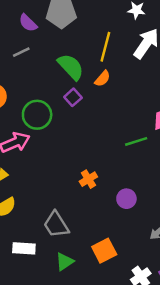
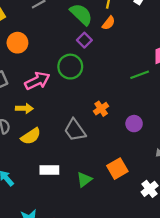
green circle: (37, 115) -> (70, 67), moved
gray trapezoid: (56, 225) -> (75, 130), moved

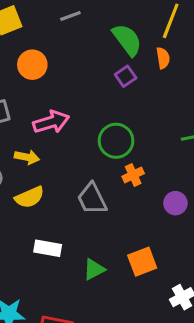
orange semicircle: (109, 23) -> (163, 58), turned -56
green circle: (70, 67) -> (116, 141), moved

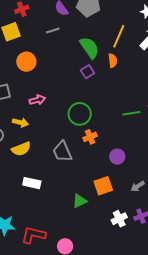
pink arrow: (51, 122) -> (37, 100), size x0.7
orange square: (142, 262) -> (103, 186), moved
green triangle: (94, 269) -> (80, 201), moved

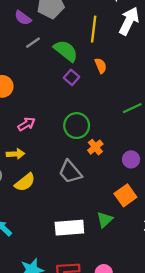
gray line: (53, 30) -> (33, 43), moved
orange semicircle: (113, 61) -> (101, 66), moved
white rectangle: (32, 183) -> (69, 228), moved, size x1.4

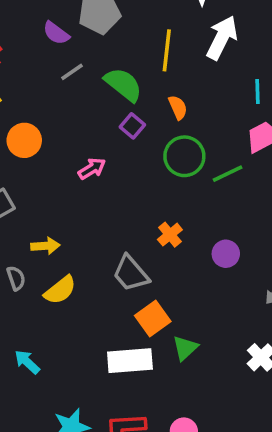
pink arrow: (26, 124) -> (92, 169), moved
green circle: (77, 126) -> (184, 156), moved
orange square: (125, 195) -> (153, 319), moved

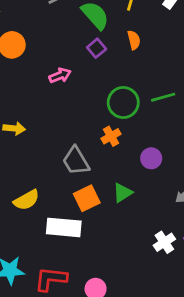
green circle: (184, 156) -> (123, 103), moved
yellow semicircle: (60, 290) -> (26, 200), moved
green triangle: (185, 348) -> (123, 193), moved

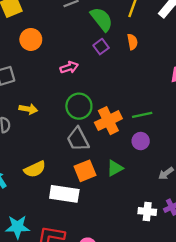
green line: (163, 97) -> (142, 115), moved
green circle: (123, 103) -> (79, 106), moved
orange cross: (111, 136) -> (108, 121), size x1.6
white cross: (164, 242) -> (147, 211), turned 36

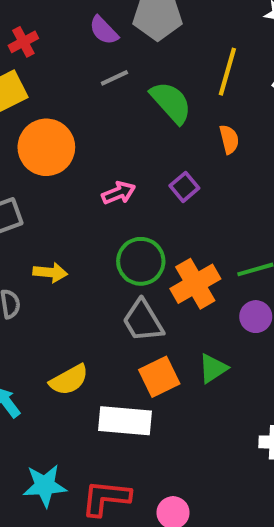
orange circle: (31, 39) -> (46, 147), size x1.4
purple square: (101, 47) -> (184, 187), moved

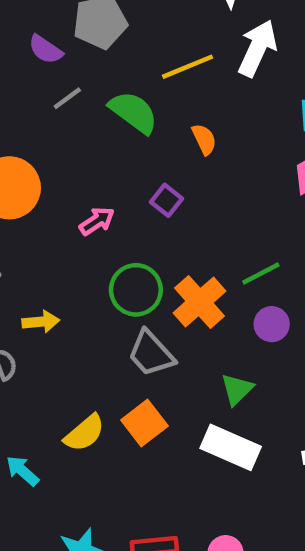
yellow line: (227, 72) -> (188, 67), turned 63
orange square: (159, 377) -> (144, 423), moved
white rectangle: (125, 421) -> (231, 447), moved, turned 30

